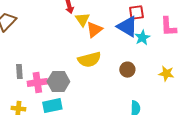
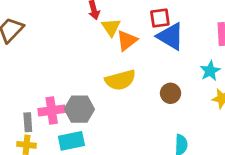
red square: (136, 13) -> (160, 18), moved
cyan star: (142, 38) -> (210, 71), moved
gray rectangle: (19, 72) -> (28, 122), moved

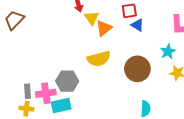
blue triangle: (171, 36) -> (137, 25), size x0.6
brown circle: (171, 93) -> (137, 69), size x1.6
pink cross: (52, 110) -> (46, 93), moved

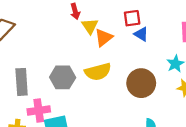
gray hexagon: (67, 81) -> (63, 77), moved
gray rectangle: (27, 91) -> (22, 82), moved, size x1.6

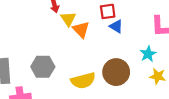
orange triangle: (104, 38) -> (81, 30), turned -36
yellow semicircle: (98, 72) -> (83, 81), moved

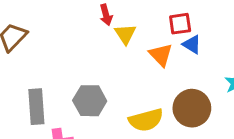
orange triangle: (81, 30) -> (161, 55), moved

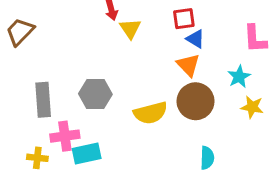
orange triangle: (161, 55) -> (188, 65), moved

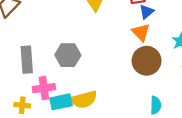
blue triangle: (196, 39) -> (147, 12), turned 49
yellow semicircle: (151, 113) -> (84, 100), moved

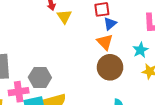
gray hexagon: (68, 55) -> (40, 77), moved

